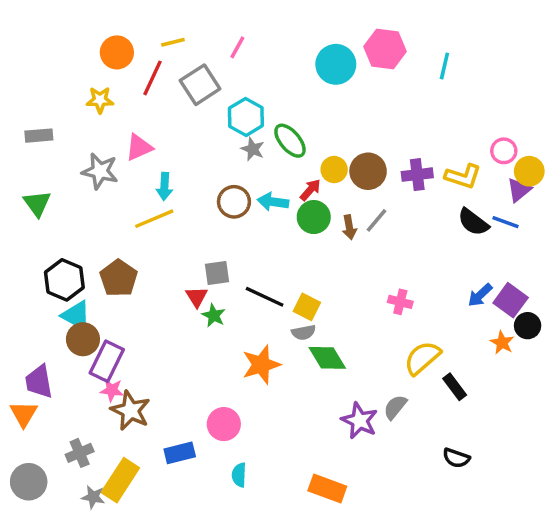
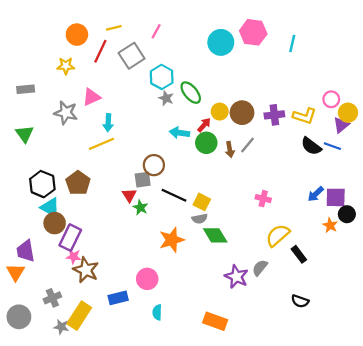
brown circle: (234, 202) -> (154, 165), moved
purple square: (511, 300) -> (336, 197), turned -35

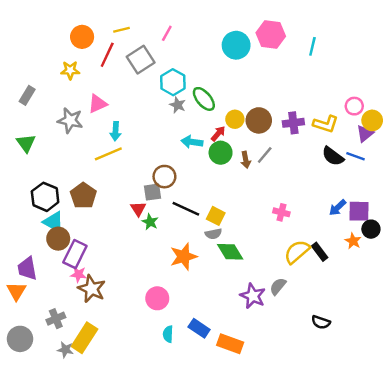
gray rectangle: (26, 89) -> (27, 95), turned -54
black rectangle: (299, 254) -> (320, 252), moved
blue rectangle: (118, 298) -> (199, 328), moved, turned 48

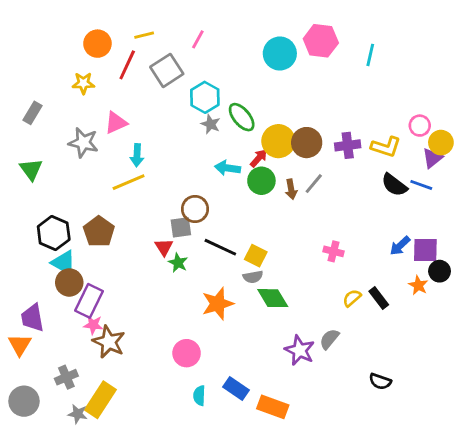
yellow circle: (235, 119) -> (278, 141), size x1.5
yellow semicircle: (297, 252) -> (352, 298), size x0.6

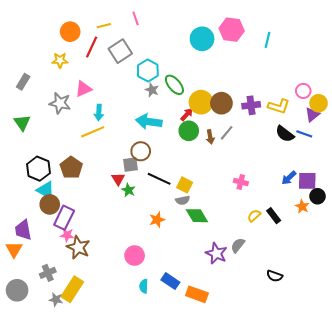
pink line: (198, 39) -> (136, 18), moved, turned -48
cyan arrow: (228, 168) -> (149, 122), moved, size x1.4
orange star: (218, 304) -> (157, 220), size x0.7

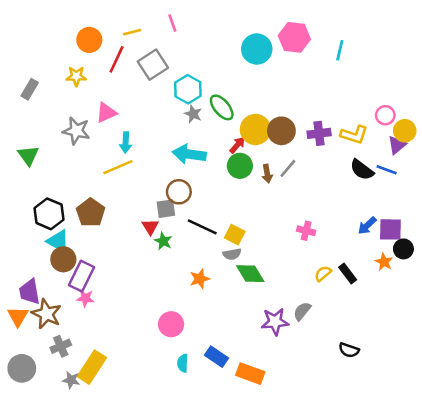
gray rectangle: (23, 82) -> (30, 89), moved
brown star: (78, 247) -> (46, 314), moved
purple star: (216, 253) -> (275, 322), turned -30

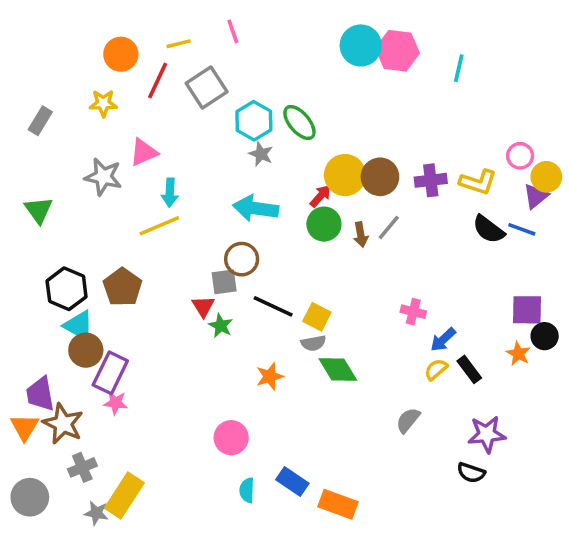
cyan circle: (257, 49) -> (361, 45), moved
green ellipse: (222, 107) -> (299, 123), moved
blue arrow: (367, 226) -> (443, 340), moved
purple star: (275, 322) -> (487, 434), moved

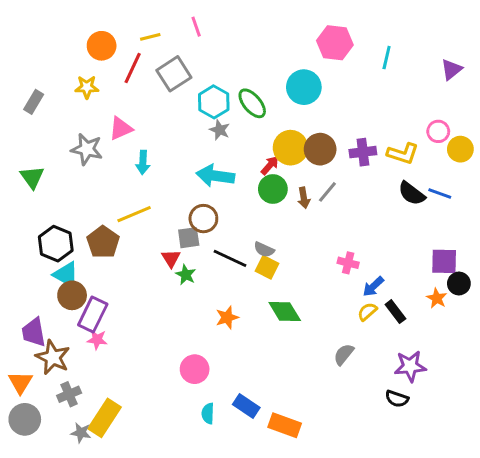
cyan circle: (361, 45) -> (304, 87), moved
purple triangle: (536, 196) -> (452, 69), moved
yellow line: (159, 226) -> (134, 214), moved
gray semicircle: (313, 343) -> (264, 250), moved, turned 36
orange triangle: (25, 427) -> (20, 382), moved

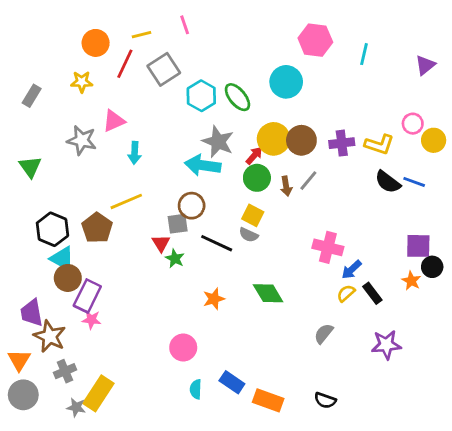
gray star: (220, 130) -> (218, 142), moved, size x1.6
pink cross: (348, 263) -> (328, 247), size x1.5
yellow square: (267, 267) -> (253, 215), moved
black semicircle: (397, 399) -> (325, 400), moved

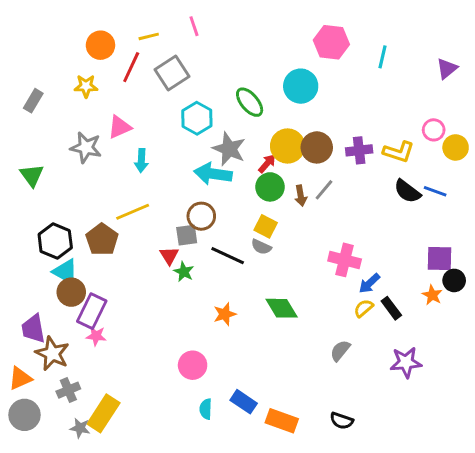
cyan hexagon: (201, 96) -> (197, 118), moved
orange triangle: (19, 360) -> (20, 378), turned 35

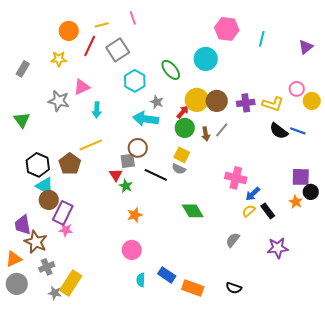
gray star: (229, 149) -> (157, 102), size x0.6
orange star: (225, 314) -> (135, 215), moved

